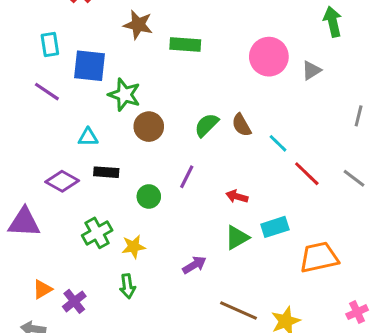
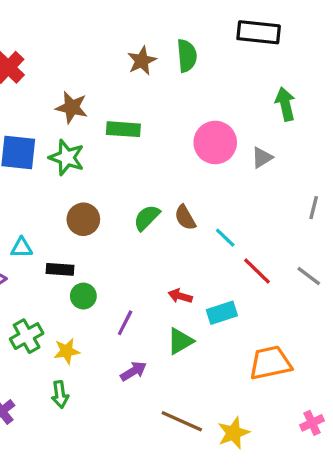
green star: (124, 95) -> (67, 158), moved
cyan triangle: (88, 137) -> (22, 248), moved
black rectangle: (106, 172) -> (60, 269), moved
purple line: (187, 177) -> (125, 323), moved
cyan rectangle: (275, 227) -> (222, 313), moved

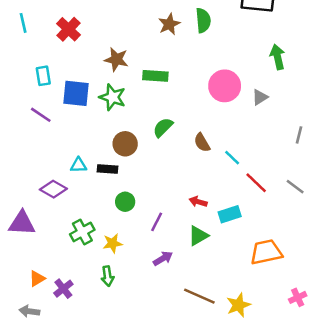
green semicircle: (147, 218) -> (163, 127), moved
black rectangle: (60, 269) -> (108, 169), moved

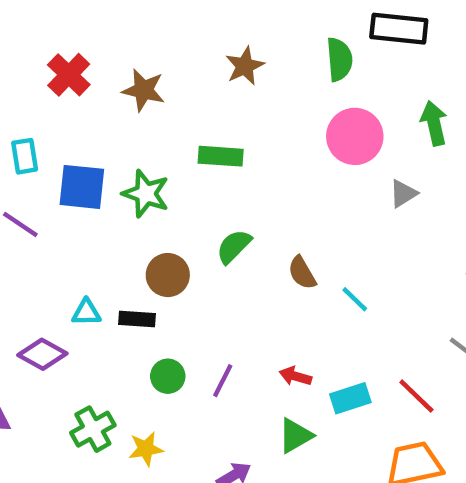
green semicircle: (203, 20) -> (339, 59), moved
brown star: (116, 59) -> (144, 90), moved
pink circle: (225, 86) -> (355, 136), moved
red line: (256, 183) -> (416, 396), moved
purple line: (157, 222) -> (223, 381), moved

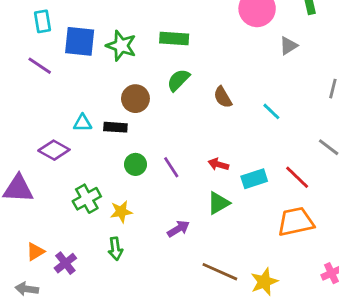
green rectangle: (221, 156) -> (174, 39), moved
cyan line: (355, 299) -> (271, 111), moved
purple line: (223, 381) -> (171, 167), turned -60

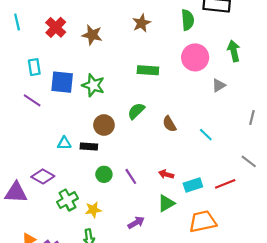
green rectangle: (174, 39) -> (148, 70), moved
purple diamond: (54, 150) -> (43, 176), moved
red line: (297, 177) -> (225, 184), turned -66
orange trapezoid: (296, 222) -> (203, 222), moved

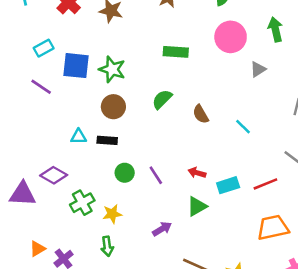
cyan rectangle: (34, 67) -> (44, 48), turned 70
brown circle: (104, 125) -> (113, 107), moved
orange trapezoid: (203, 222) -> (273, 228), moved

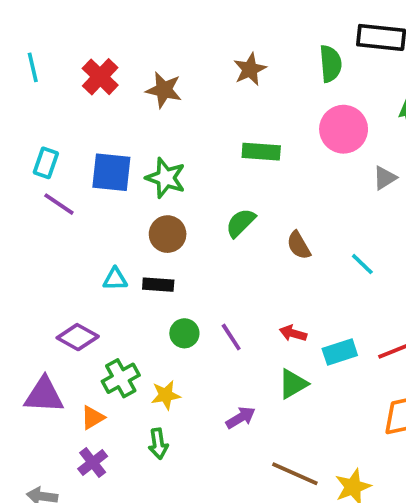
cyan rectangle: (44, 48) -> (46, 163), moved, turned -42
purple triangle: (22, 194) -> (44, 395), moved
orange triangle: (37, 249) -> (93, 418), moved

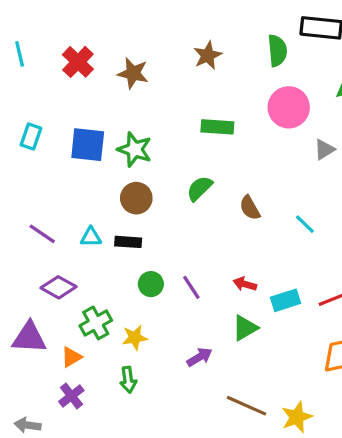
purple line: (59, 204) -> (42, 234), moved

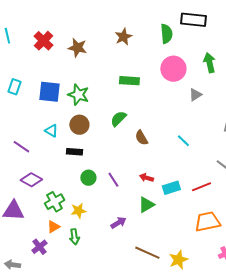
brown semicircle: (250, 208) -> (141, 138), moved
cyan triangle: (91, 237) -> (51, 131), moved, turned 32
orange triangle: (71, 357) -> (53, 227), moved

